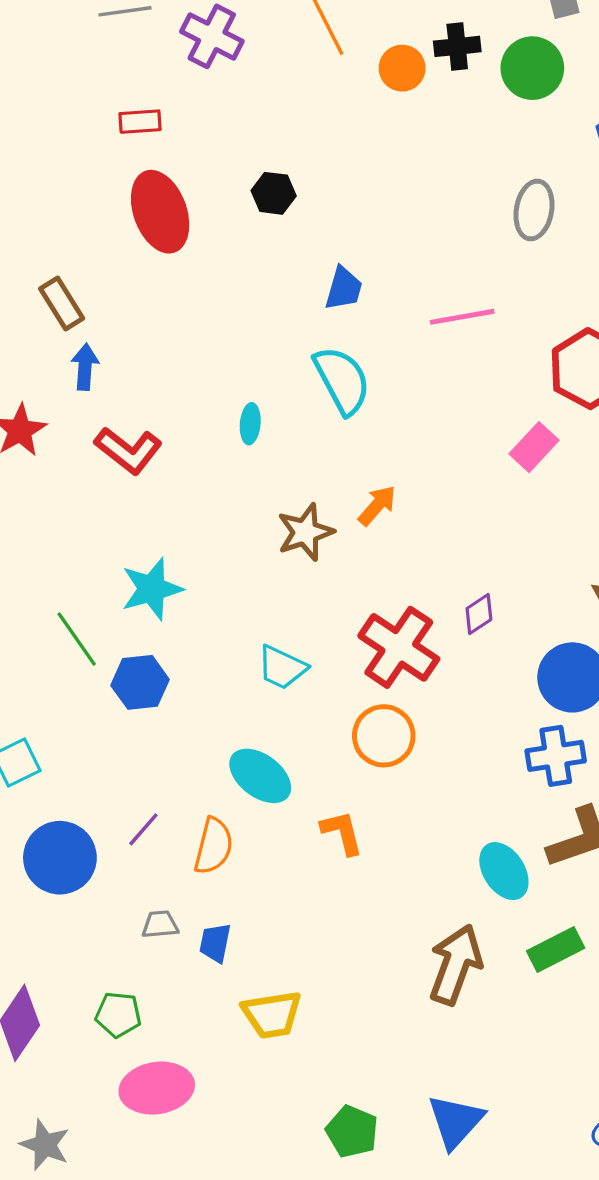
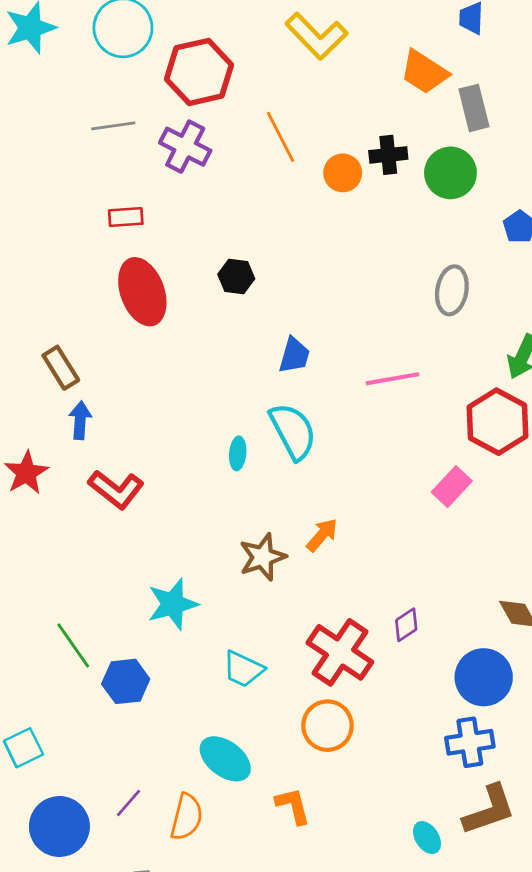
cyan ellipse: (250, 424) -> (238, 453), moved
cyan star: (152, 589) -> (173, 604), moved
cyan ellipse: (504, 871) -> (427, 838), size x0.7

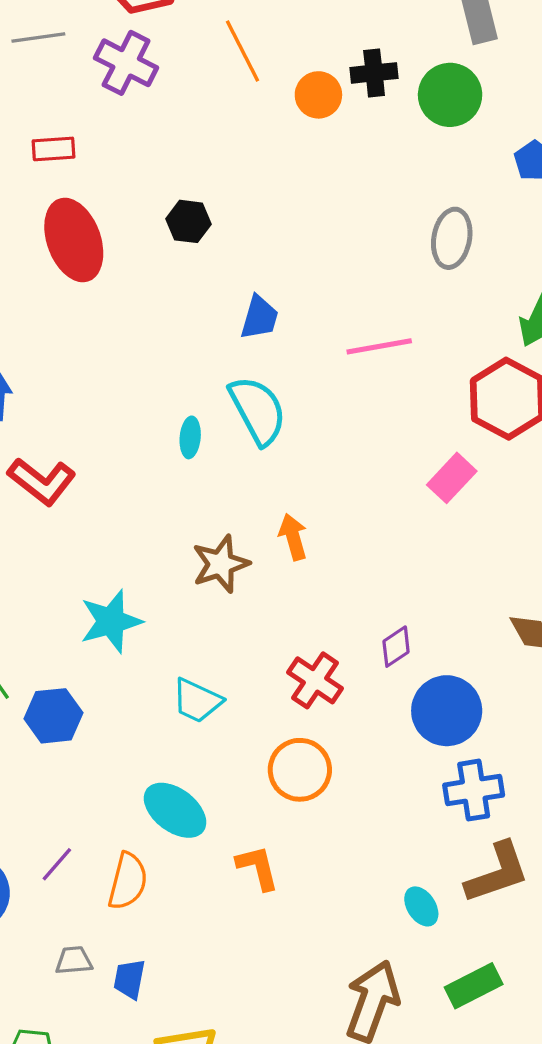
orange arrow: (322, 535) -> (293, 537), turned -57
red cross: (340, 652) -> (315, 680), size x0.7
blue circle: (484, 677) -> (447, 711), moved

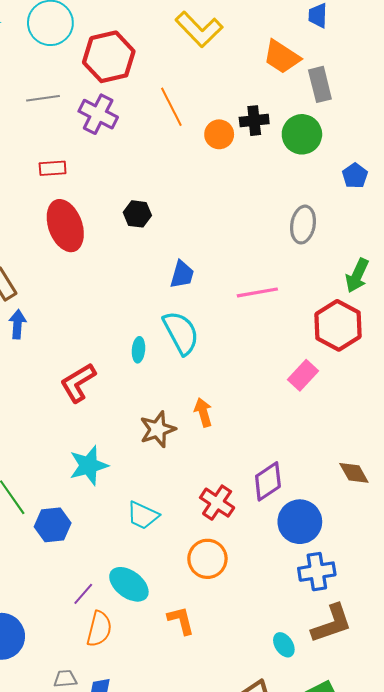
red L-shape: (42, 481) -> (78, 383), moved, turned 111
purple diamond: (396, 647) -> (268, 481), size x1.5
purple line: (57, 864) -> (83, 594), moved

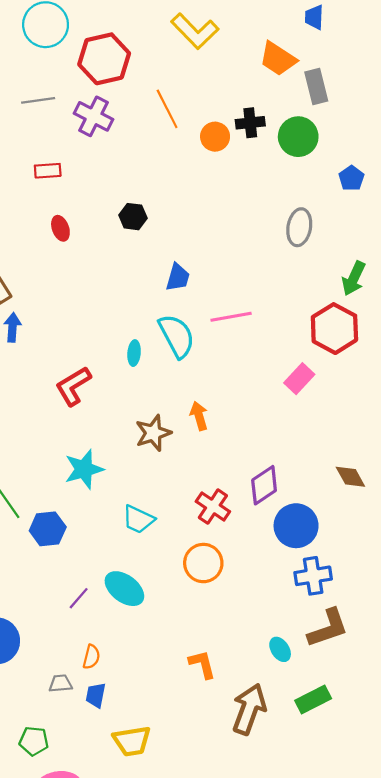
red ellipse: (65, 226) -> (60, 228), size x0.5
pink line: (257, 292) -> (231, 317), moved
orange L-shape: (181, 620) -> (202, 664), moved
orange semicircle: (99, 629) -> (91, 657), moved, size x0.7

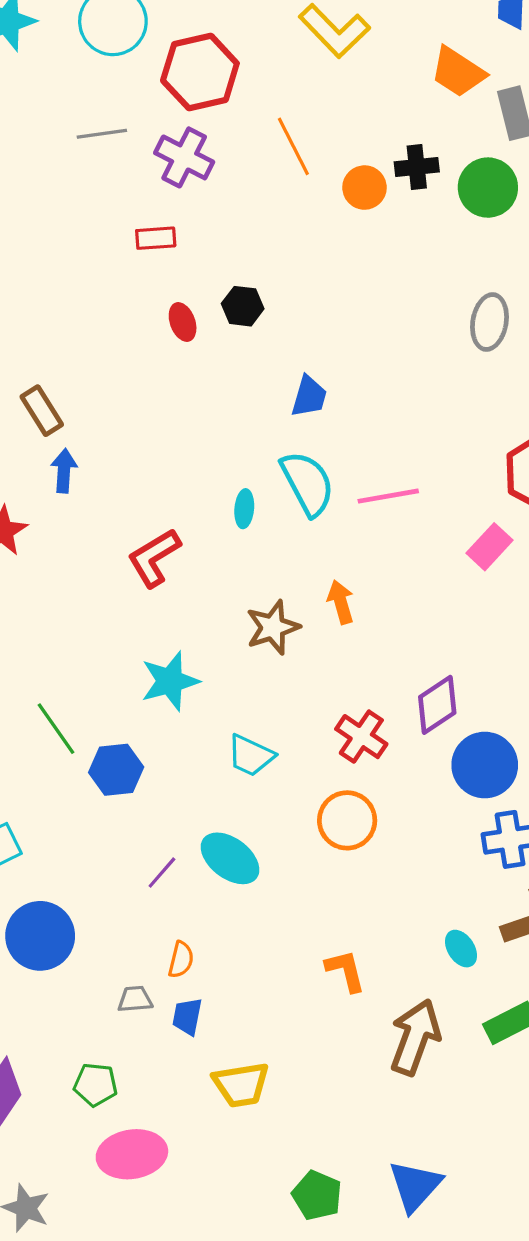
red rectangle: (48, 171) -> (156, 238), moved
red ellipse: (60, 228) -> (183, 322), moved
pink line: (231, 317) -> (388, 496), moved

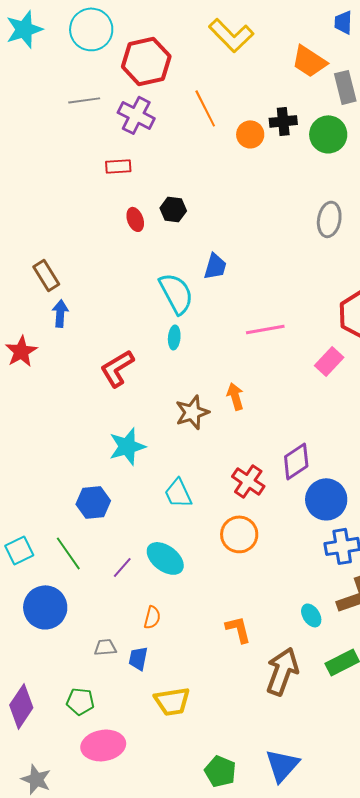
cyan semicircle: (308, 483) -> (176, 293), moved
green line: (56, 729) -> (68, 553), moved
cyan trapezoid: (251, 756) -> (178, 493), turned 40
orange semicircle: (181, 960) -> (152, 617), moved

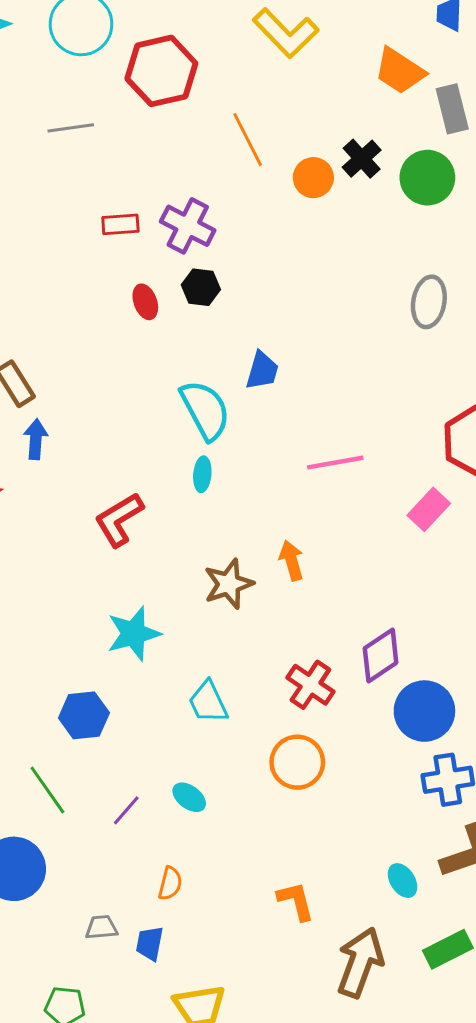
purple cross: (136, 115) -> (188, 226), moved
black cross: (283, 121) -> (362, 159), turned -36
cyan ellipse: (165, 558) -> (189, 797), size x0.6

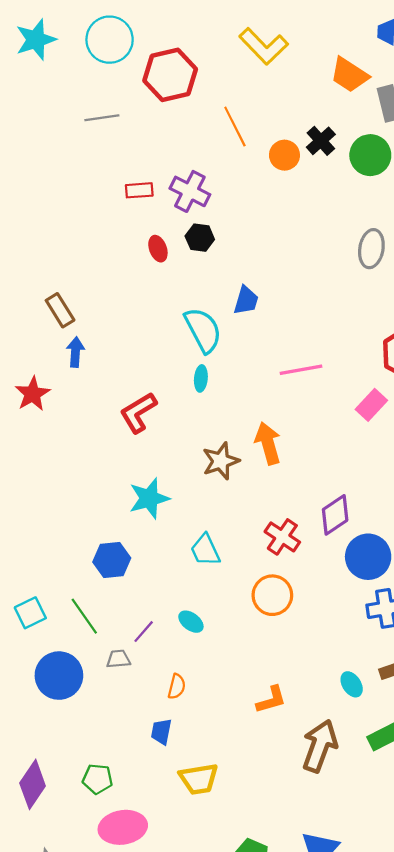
orange arrow: (291, 561) -> (268, 443), size x1.4
orange L-shape: (296, 901) -> (271, 700), turned 88
gray trapezoid: (101, 927) -> (118, 659), moved

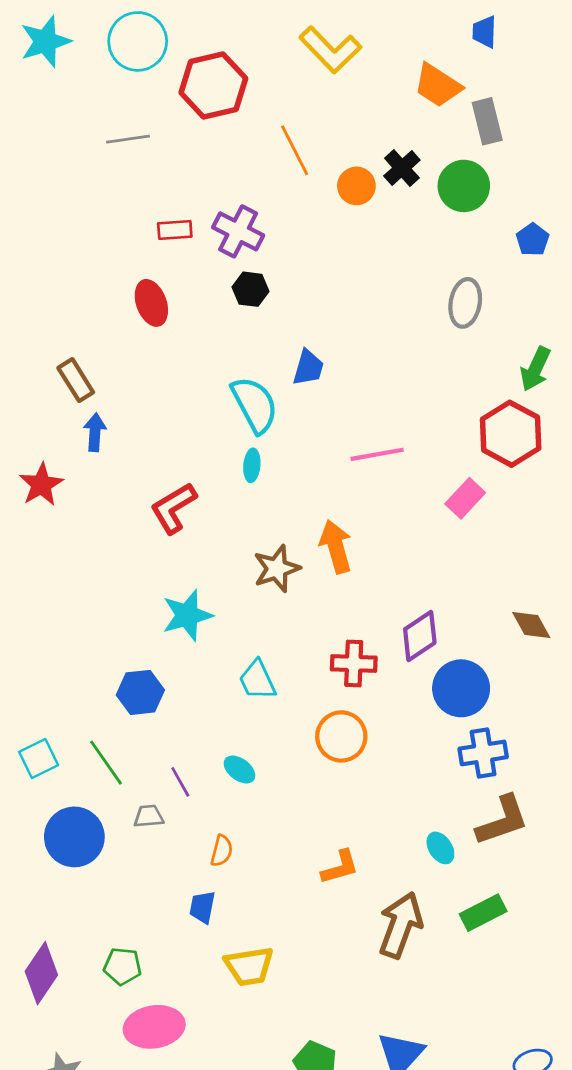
red ellipse: (158, 249) -> (151, 303), moved, size x1.4
red cross: (282, 537) -> (354, 664), turned -32
purple line: (144, 632) -> (180, 782), turned -70

